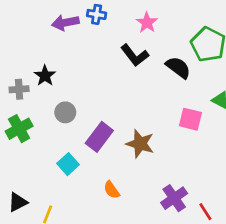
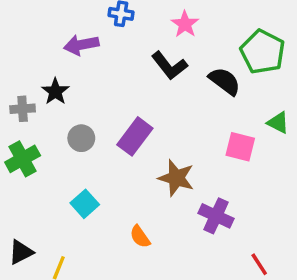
purple arrow: (65, 23) -> (81, 45), moved
purple rectangle: (99, 137) -> (135, 136), moved
purple cross: (174, 198) -> (216, 216), moved, turned -30

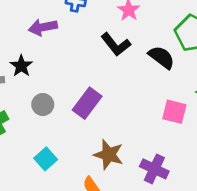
brown star: (176, 178) -> (109, 155), moved

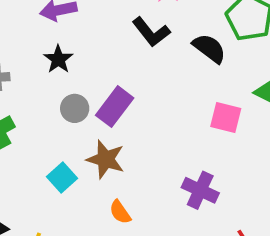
black star: (21, 66) -> (58, 59), moved
gray circle: (43, 105) -> (75, 108), moved
brown star: (109, 155) -> (106, 159), moved

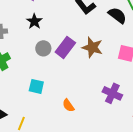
brown star: (106, 159) -> (92, 47), moved
cyan square: (62, 178) -> (36, 86), turned -35

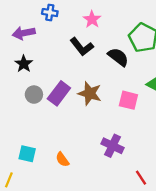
cyan square: (36, 86) -> (27, 154), moved

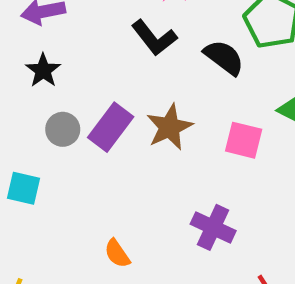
brown star: (90, 93) -> (170, 127), turned 30
cyan square: (27, 154) -> (23, 188), moved

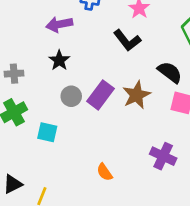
black semicircle: (224, 57) -> (170, 72), moved

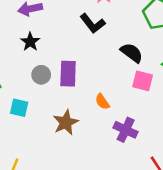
purple rectangle: (101, 95) -> (68, 74), turned -35
brown star: (136, 95) -> (66, 122), moved
orange semicircle: (105, 172) -> (102, 102), moved

